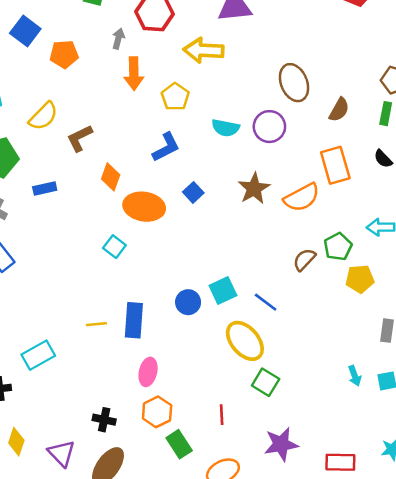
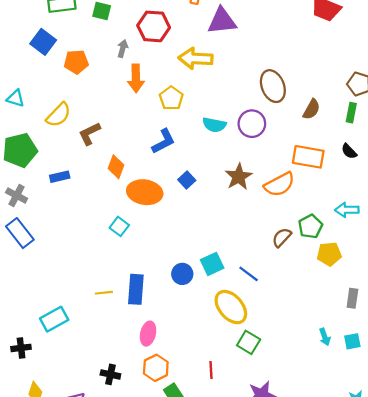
orange rectangle: (335, 165) -> (308, 157), turned -64

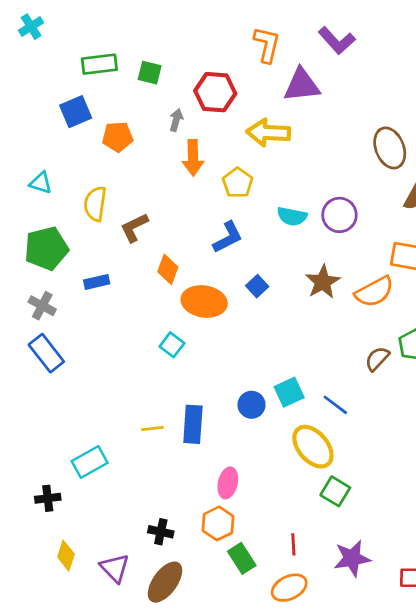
blue square: (43, 42) -> (76, 112), turned 30
brown ellipse: (273, 86) -> (390, 148), moved
yellow semicircle: (59, 115) -> (95, 204), turned 144
pink ellipse: (148, 334) -> (228, 483), moved
red line: (211, 370) -> (293, 544), moved

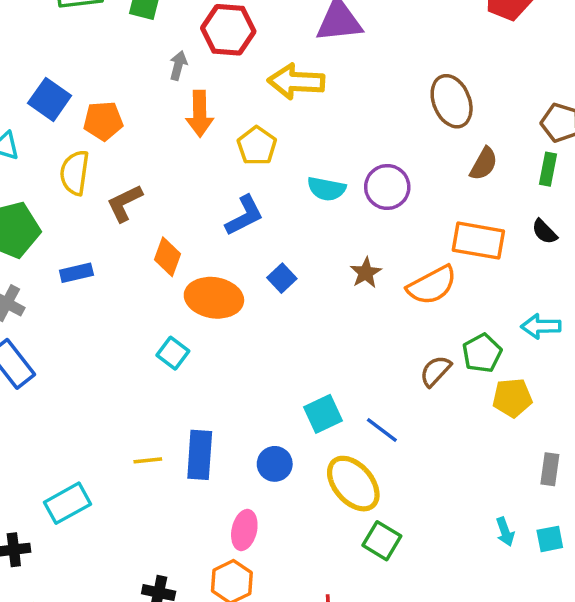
blue square: (76, 112) -> (50, 99), moved, turned -32
orange pentagon: (118, 137) -> (103, 121), moved
brown star: (323, 282) -> (366, 273), size x0.7
blue circle: (252, 405) -> (275, 464), moved

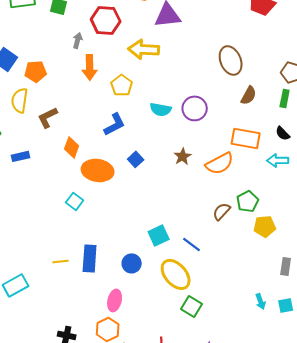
cyan arrow: (541, 326) -> (278, 160), moved

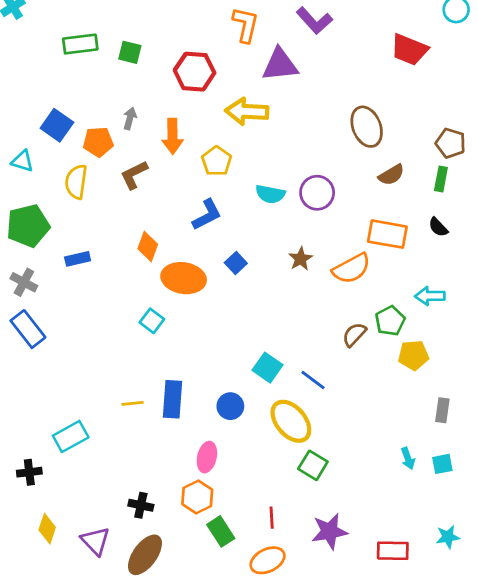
gray arrow: (78, 40) -> (130, 118), moved
brown semicircle: (249, 95) -> (391, 175), turned 30
brown L-shape: (48, 117) -> (134, 175), moved
cyan arrow: (278, 160) -> (430, 296), moved
cyan square: (159, 235) -> (268, 368), turned -30

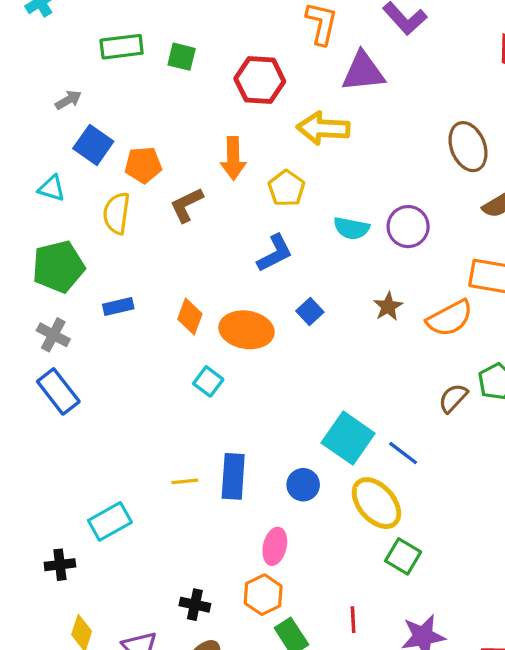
gray arrow: (130, 118) -> (68, 100), moved, turned 45
orange diamond: (148, 246) -> (190, 317), moved
cyan square: (268, 368) -> (348, 438), size x1.4

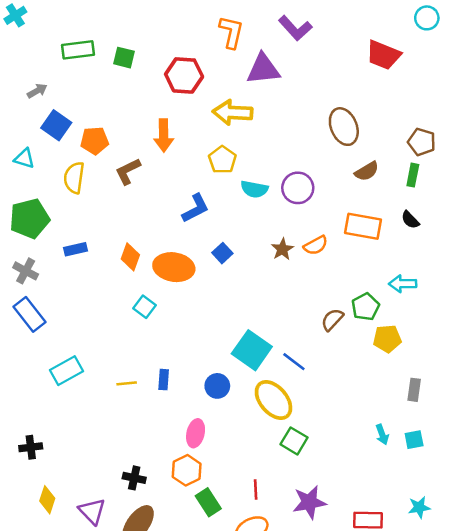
yellow pentagon: (286, 188) -> (222, 160), moved
orange semicircle: (450, 318) -> (316, 245), moved, size x0.7
blue rectangle: (233, 476) -> (164, 380), size x0.6
cyan rectangle: (110, 521) -> (66, 371), moved

